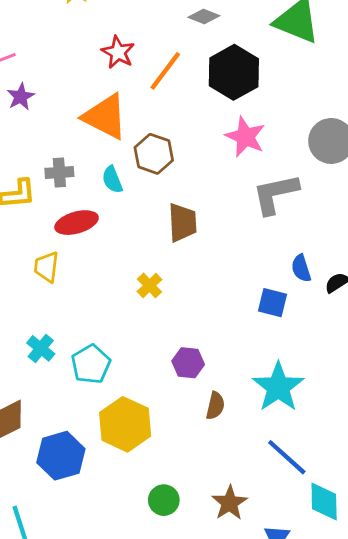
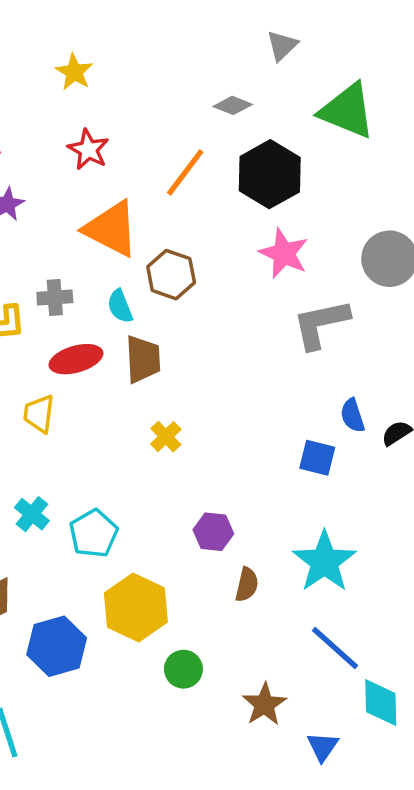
red star: (118, 52) -> (88, 149), moved
brown trapezoid: (182, 223) -> (143, 359), moved
green circle: (164, 500) -> (183, 669), moved

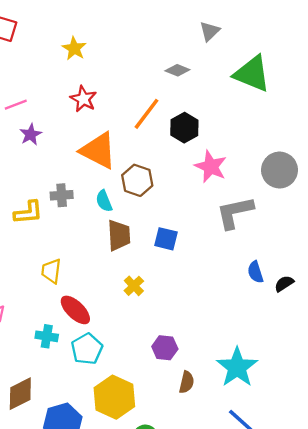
black hexagon: (270, 174) -> (184, 128), moved, size x0.7
red ellipse: (76, 359) -> (75, 310), moved, turned 60
blue square: (317, 458) -> (166, 239), moved
cyan cross: (32, 514) -> (47, 336), turned -30

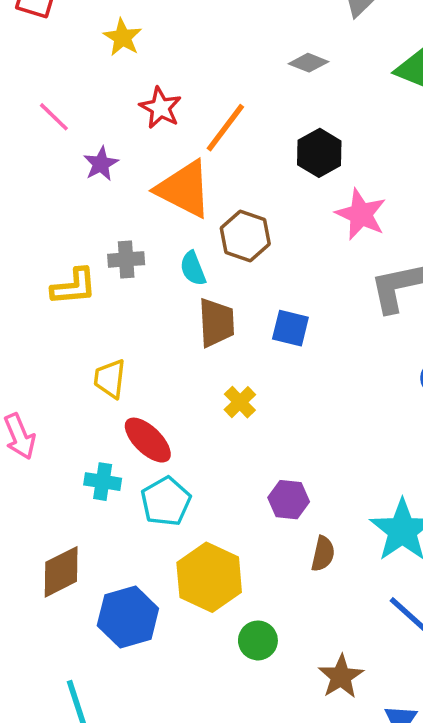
yellow star: (74, 48) -> (123, 37), moved
pink line: (16, 105) -> (54, 117), turned 65
orange line: (146, 114) -> (225, 128), moved
purple star: (31, 134) -> (101, 164), moved

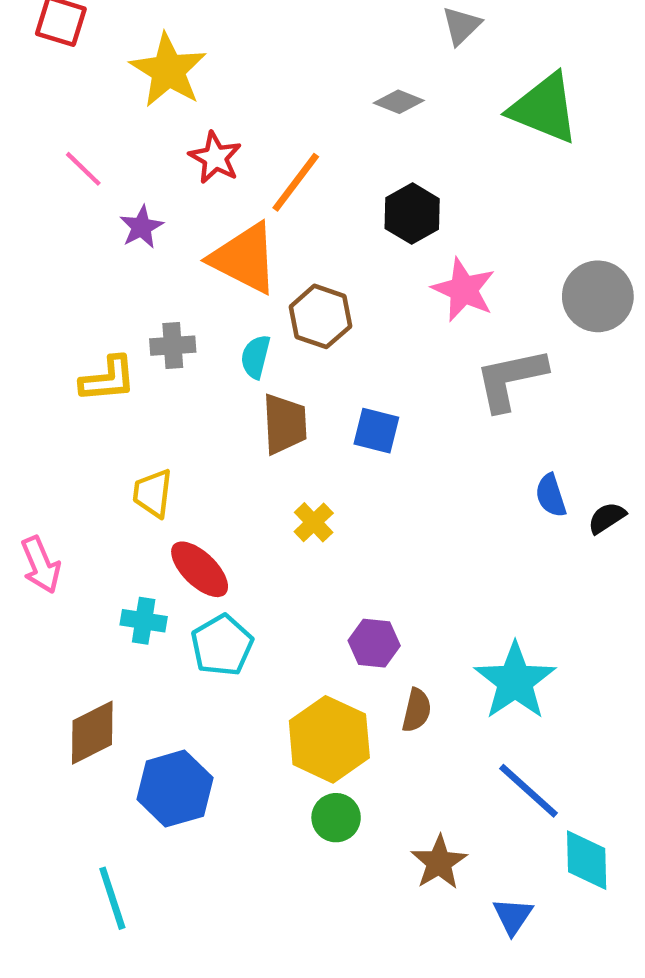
yellow star: (123, 37) -> (168, 70), size x1.6
cyan semicircle: (193, 269) -> (256, 357), turned 36
yellow hexagon: (209, 577) -> (329, 739), moved

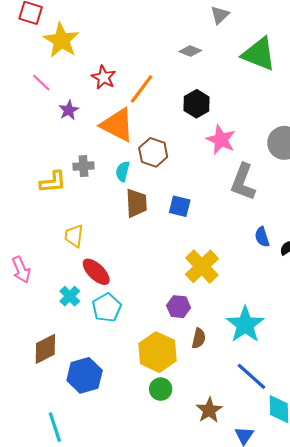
yellow star: (168, 70) -> (61, 40), moved
gray L-shape: (511, 379) -> (243, 182), turned -57
yellow cross: (314, 522) -> (202, 266), moved, size x1.8
cyan cross: (144, 621) -> (70, 296), turned 36

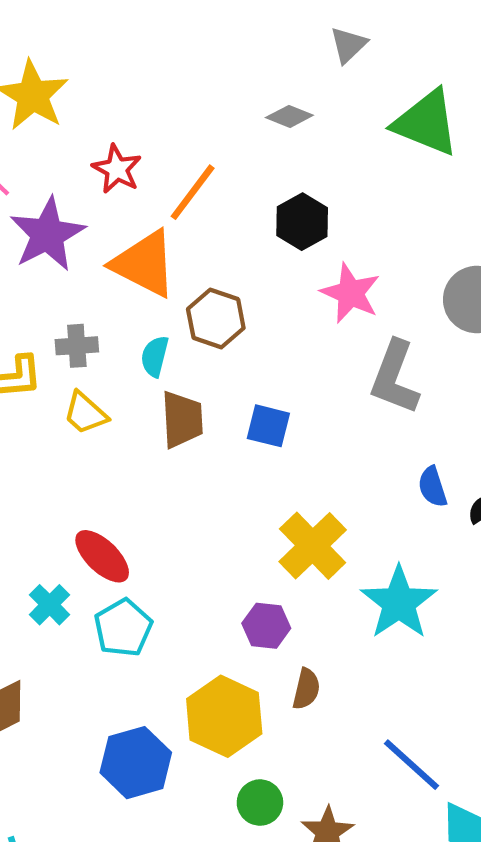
purple star: (69, 110) -> (47, 234), size x1.8
yellow trapezoid: (74, 236) -> (85, 413), moved, turned -55
cyan star: (245, 325) -> (399, 603), moved
blue hexagon: (85, 375) -> (136, 763), moved
green circle: (161, 389) -> (260, 803), moved

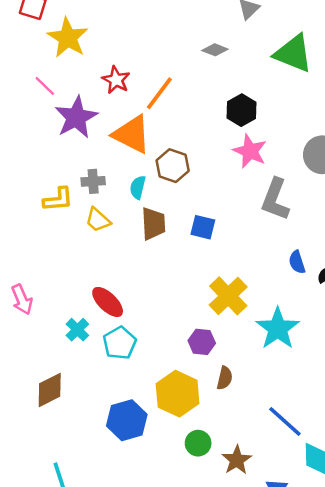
black hexagon: (302, 222) -> (241, 110), moved

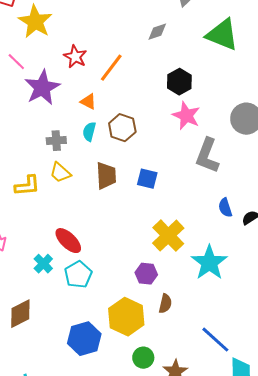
gray diamond: (215, 50) -> (157, 32), turned -40
orange triangle: (132, 134) -> (88, 102), size x0.5
cyan semicircle: (138, 187) -> (89, 132), moved
yellow L-shape: (58, 199) -> (27, 186), moved

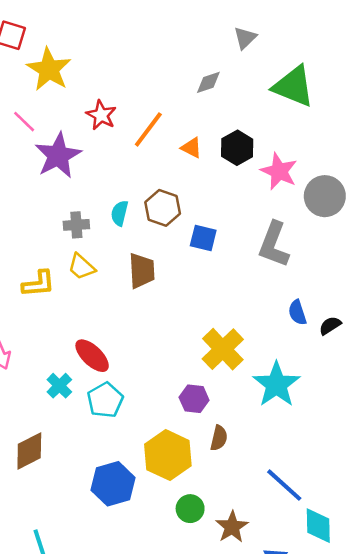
orange triangle: (88, 102) -> (191, 148), moved
pink star: (186, 116) -> (279, 171), moved
blue square: (147, 179) -> (203, 238), moved

